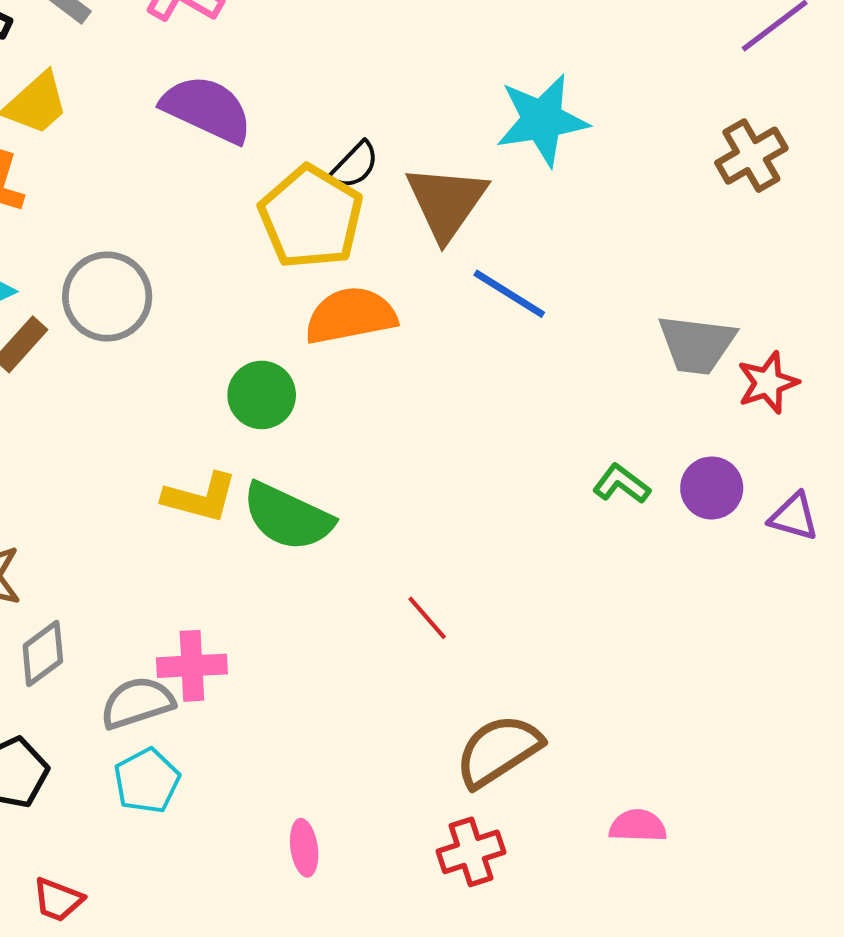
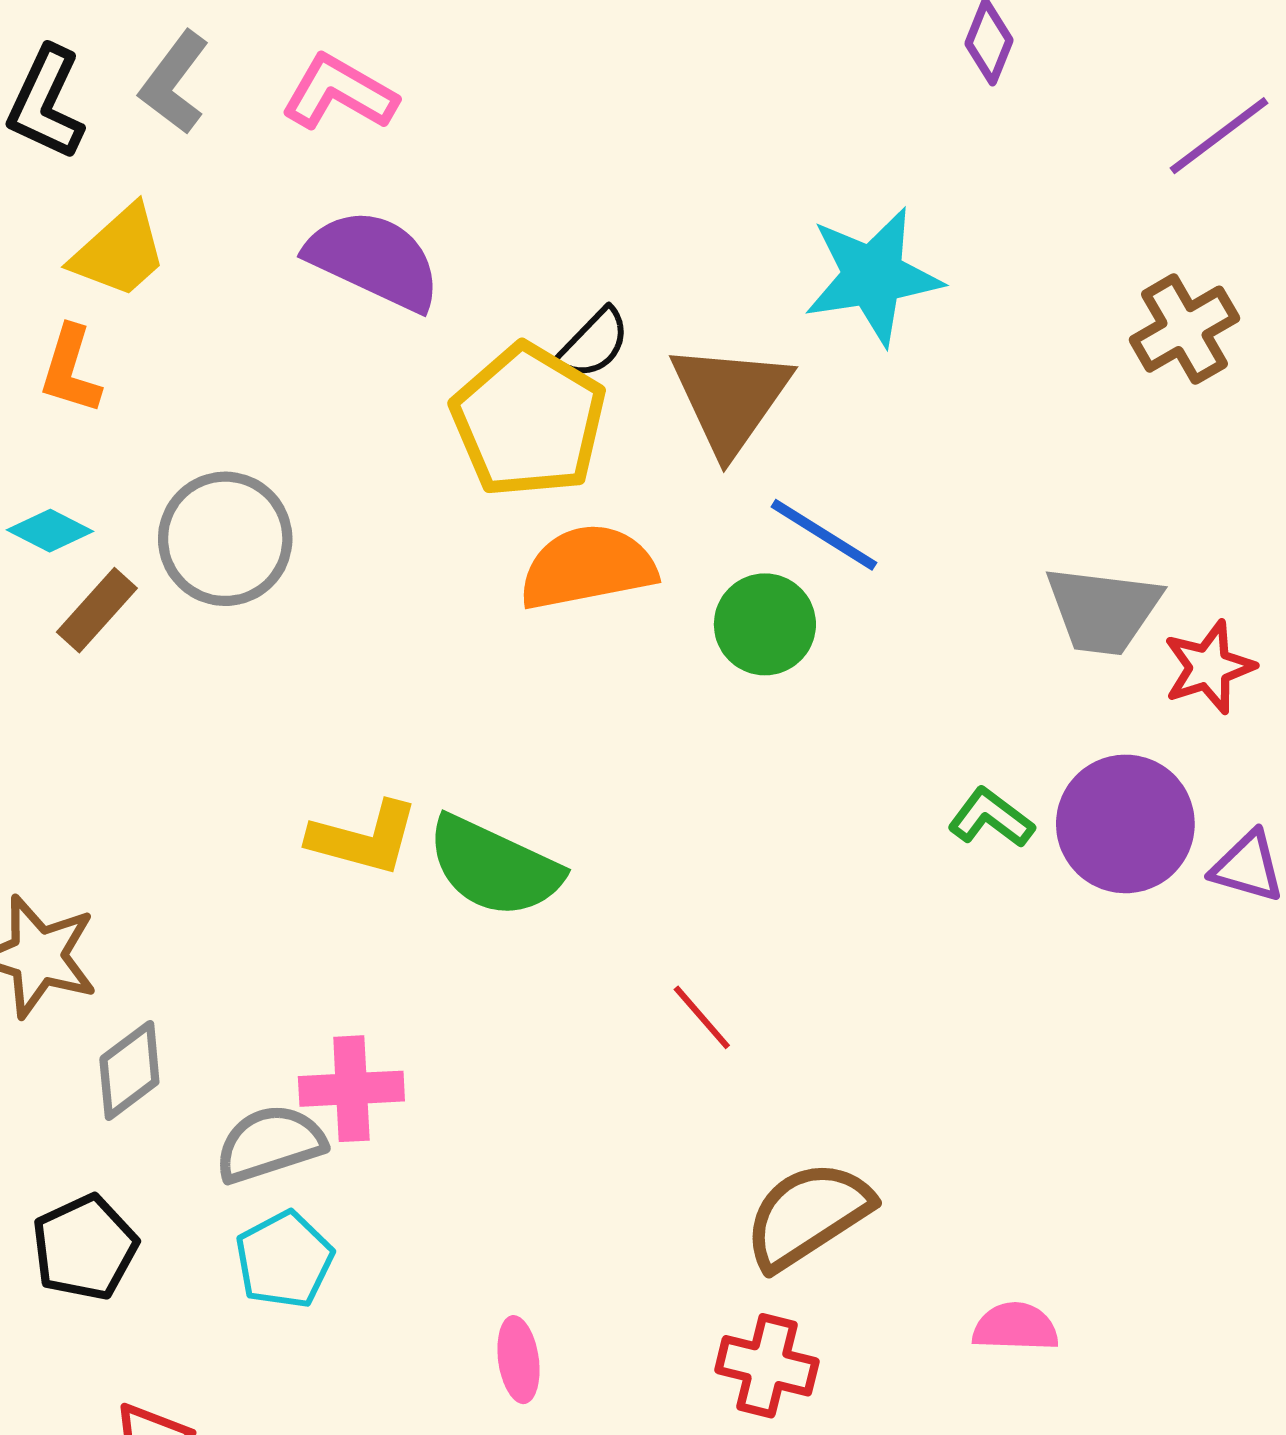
green circle: (262, 395) -> (765, 624), moved
purple circle: (712, 488) -> (1125, 824), size x1.5
red cross: (471, 852) -> (767, 1366), turned 32

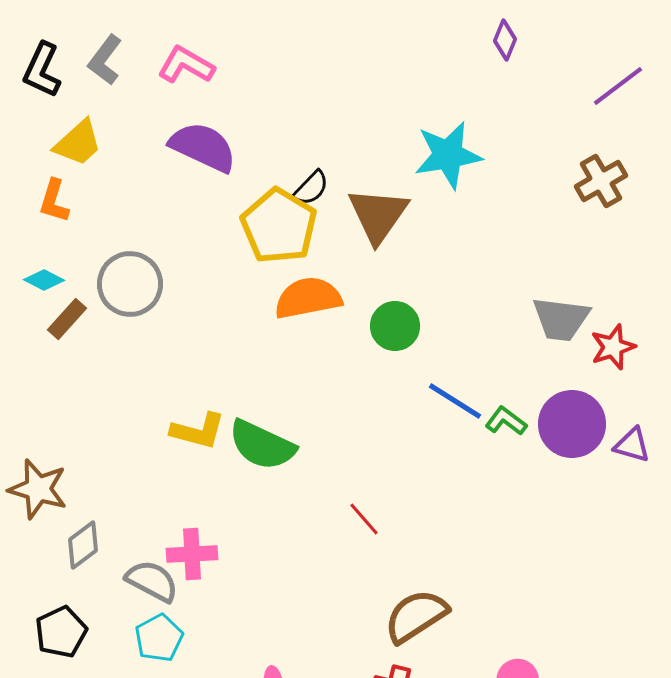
blue line: (824, 535) -> (455, 401), moved
gray semicircle: (270, 1144) -> (152, 581), turned 46

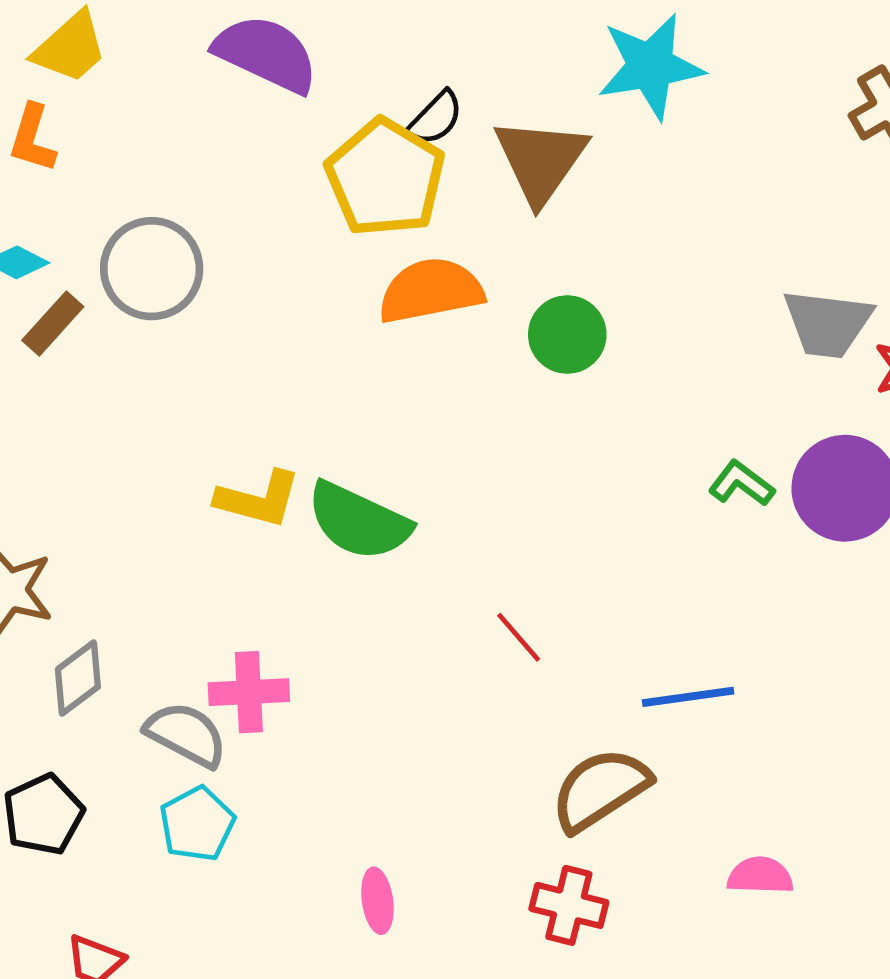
blue line: (455, 401) -> (688, 697), moved, turned -40

